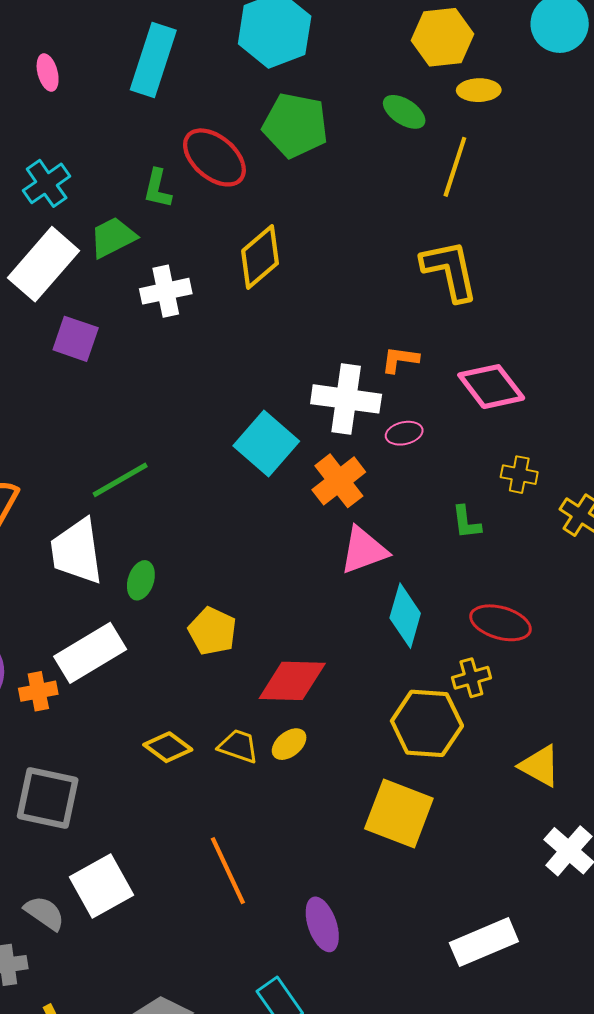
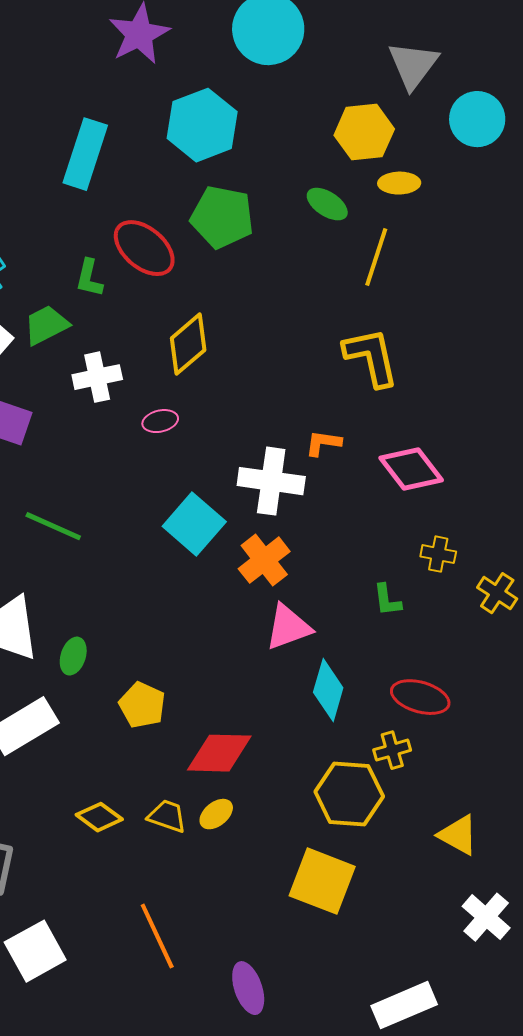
pink ellipse: (404, 433) -> (160, 421), moved
green line: (120, 480) -> (53, 526), moved, turned 54

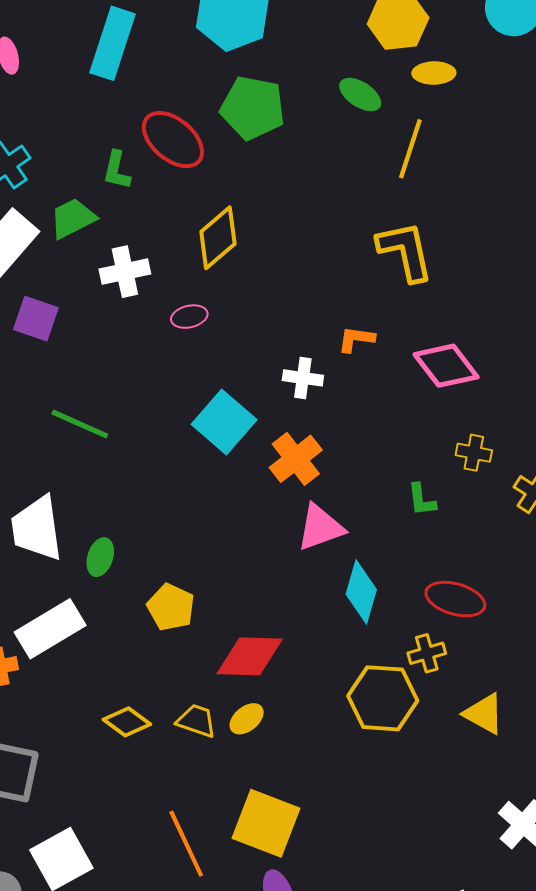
white cross: (271, 481) -> (303, 378), size x0.6
yellow triangle: (458, 835) -> (484, 714), moved
yellow square: (322, 881) -> (266, 823), moved

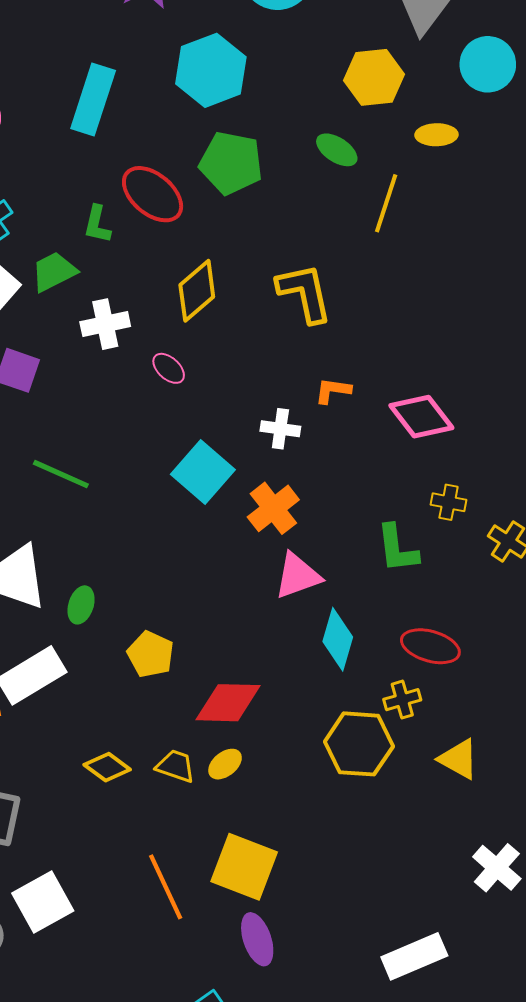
yellow ellipse: (434, 73) -> (436, 135), moved
yellow L-shape: (405, 251) -> (305, 293), moved
pink ellipse: (189, 317) -> (169, 368), turned 56
green L-shape: (422, 500) -> (397, 549), size x1.5

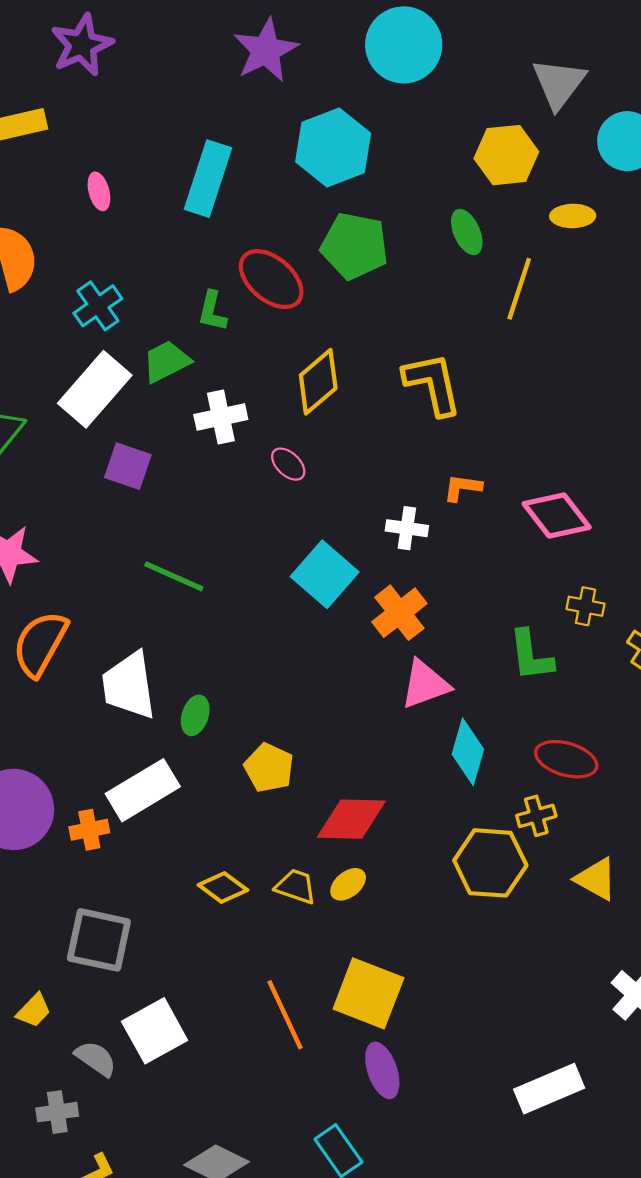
green ellipse: (337, 150) -> (467, 232), turned 33

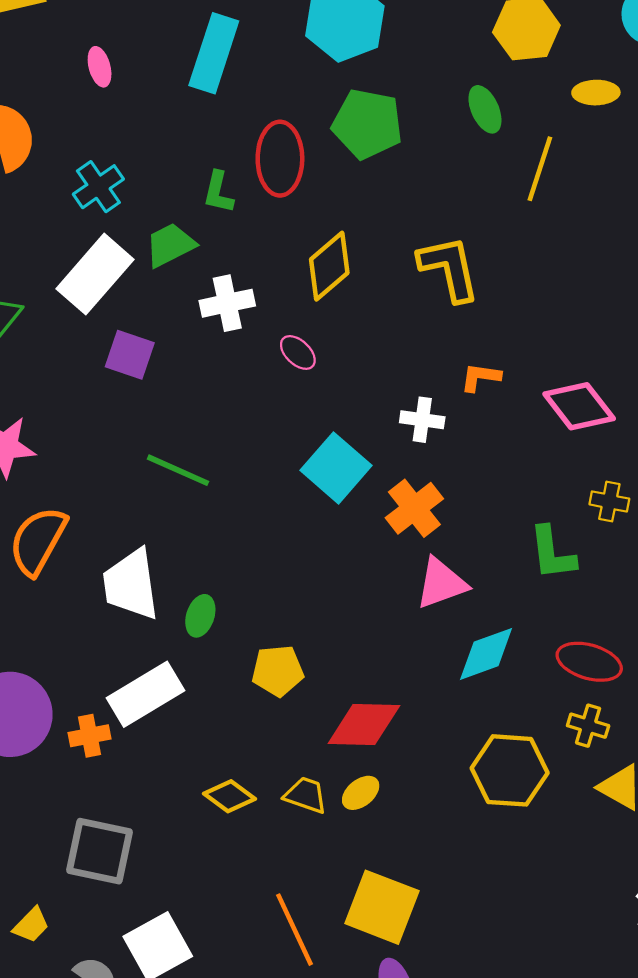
red ellipse: (271, 279) -> (280, 159), turned 50
cyan diamond: (468, 752) -> (486, 654), turned 54
yellow pentagon: (269, 768) -> (278, 671), turned -30
yellow cross: (536, 816) -> (588, 726), moved, turned 33

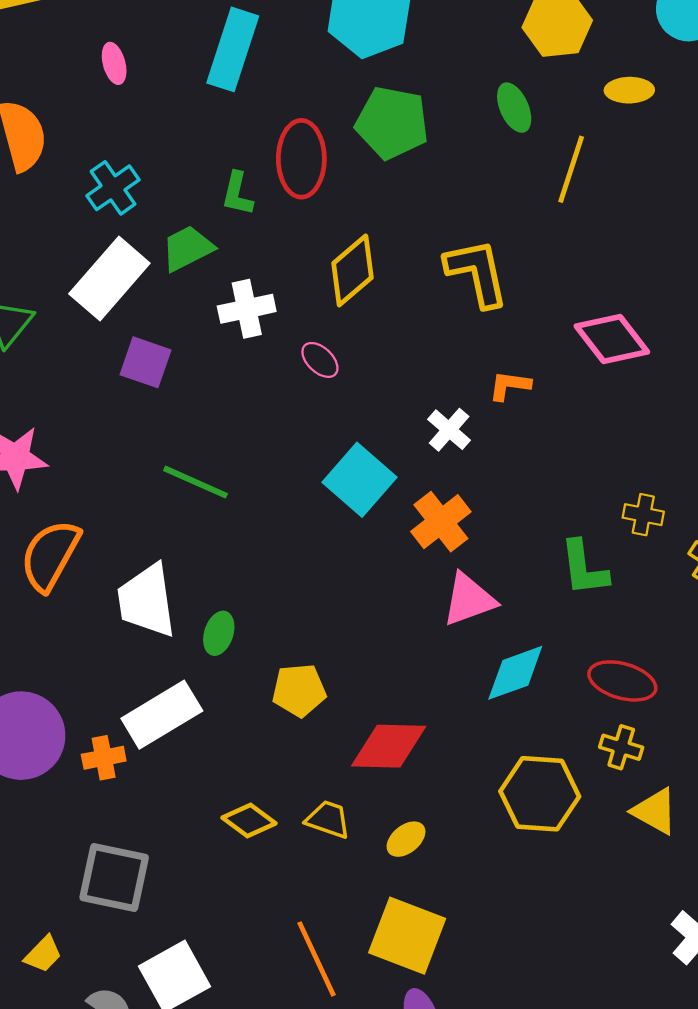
pink diamond: (579, 406) -> (612, 339), moved
white cross: (422, 420) -> (449, 430), turned 33
yellow ellipse: (361, 793) -> (406, 839), moved

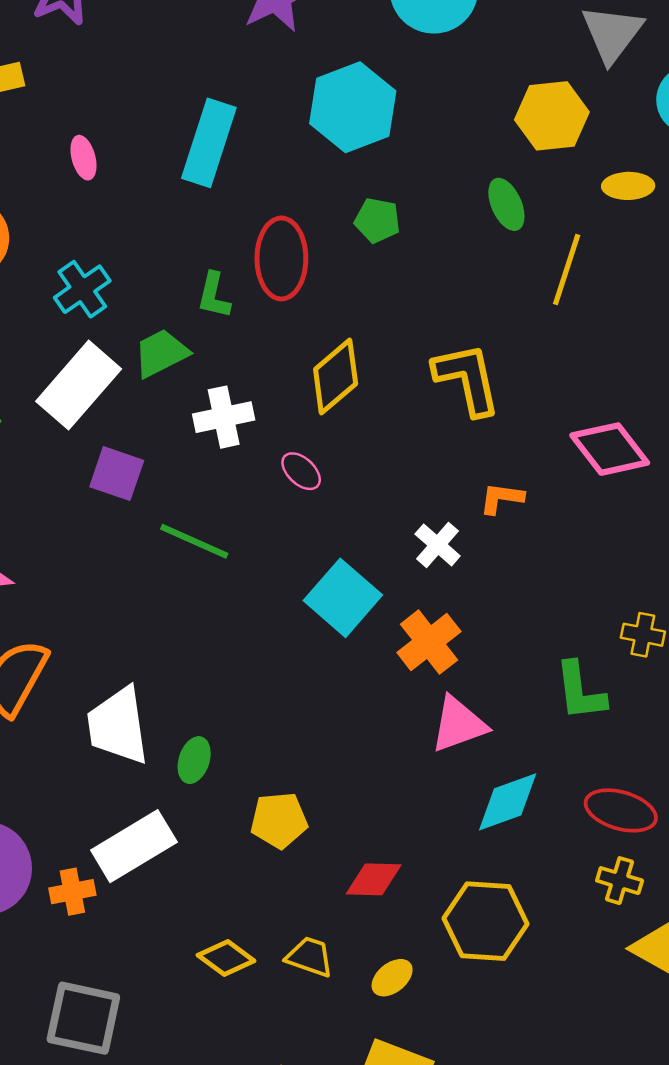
green pentagon: (392, 123) -> (377, 220), size x0.6
green line: (196, 482) -> (194, 541), moved
red diamond: (389, 746) -> (374, 879), size x0.7
yellow hexagon: (540, 794) -> (486, 921), moved

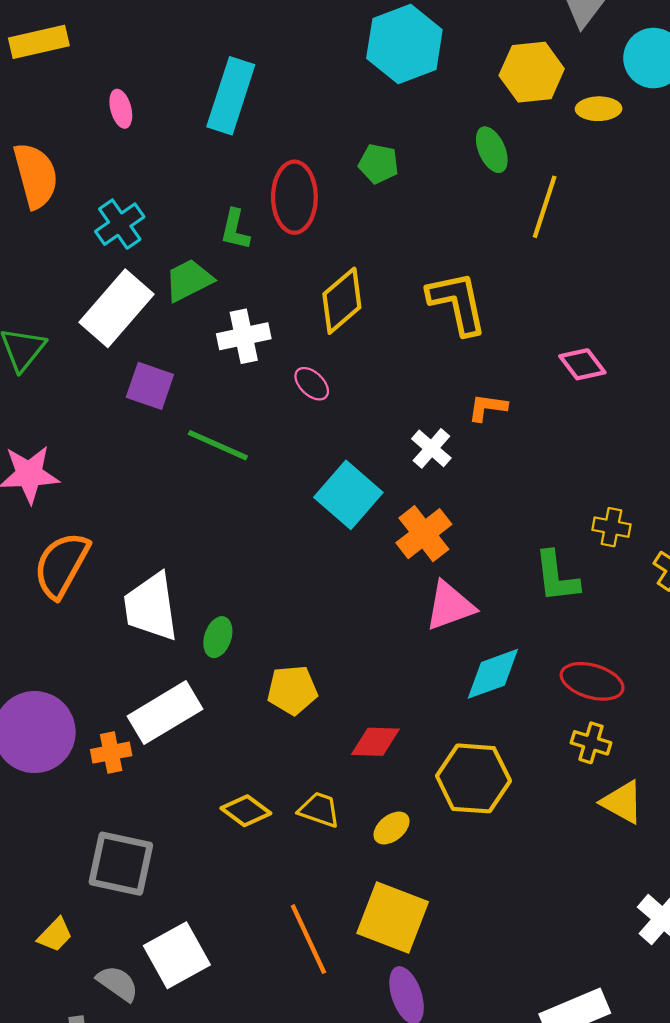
cyan hexagon: (353, 107) -> (404, 44), moved
yellow ellipse: (628, 186) -> (599, 109), moved
pink diamond: (610, 449) -> (582, 364), size x0.7

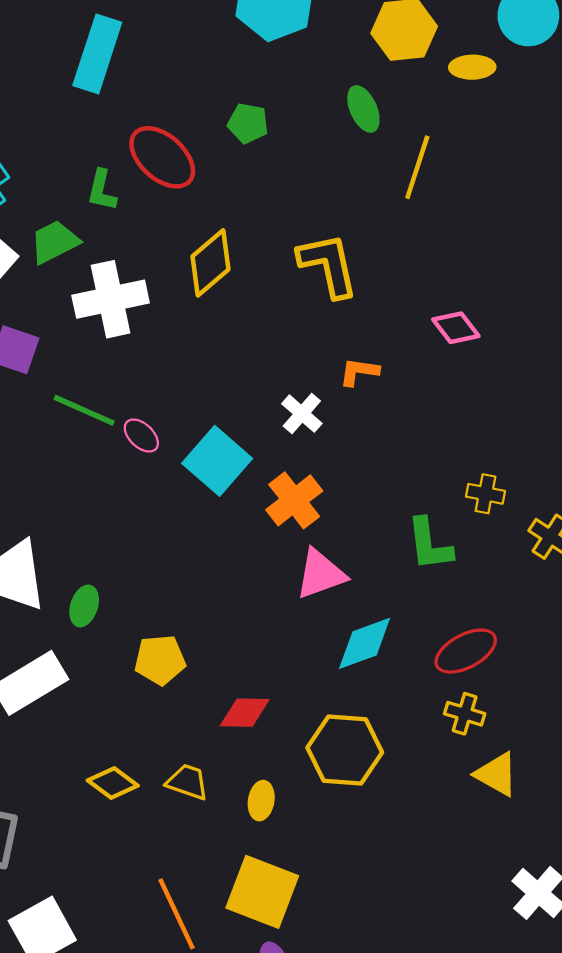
red ellipse: (294, 197) -> (162, 157), turned -48
white cross: (244, 336) -> (111, 299), size x1.4
pink ellipse: (312, 384) -> (141, 436), moved
red ellipse: (592, 681) -> (466, 651), turned -44
yellow ellipse: (391, 828) -> (261, 801), turned -42

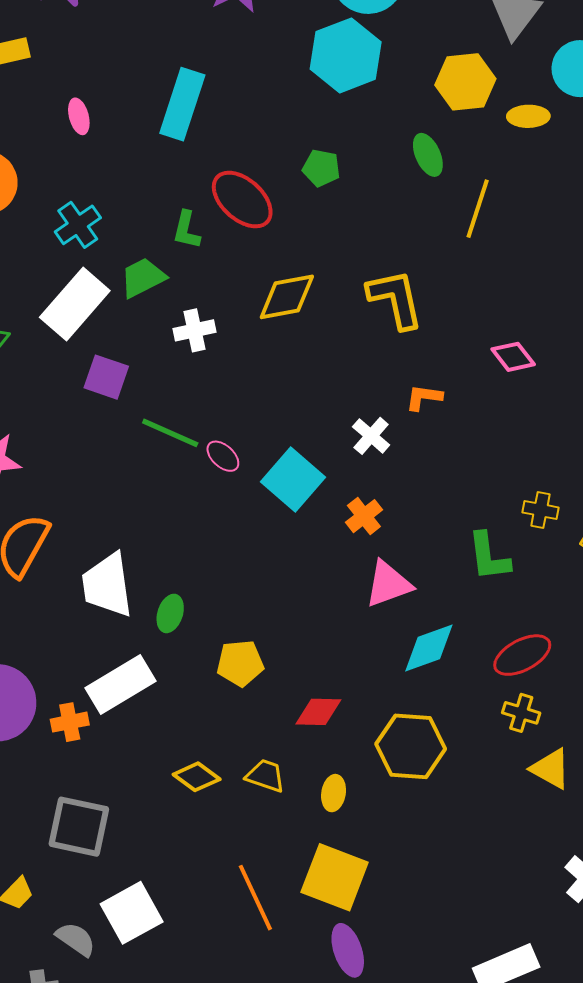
yellow diamond: (211, 263) -> (287, 297), turned 30
white cross: (111, 299) -> (195, 330), size x0.6
orange cross: (294, 500) -> (364, 516), size x0.7

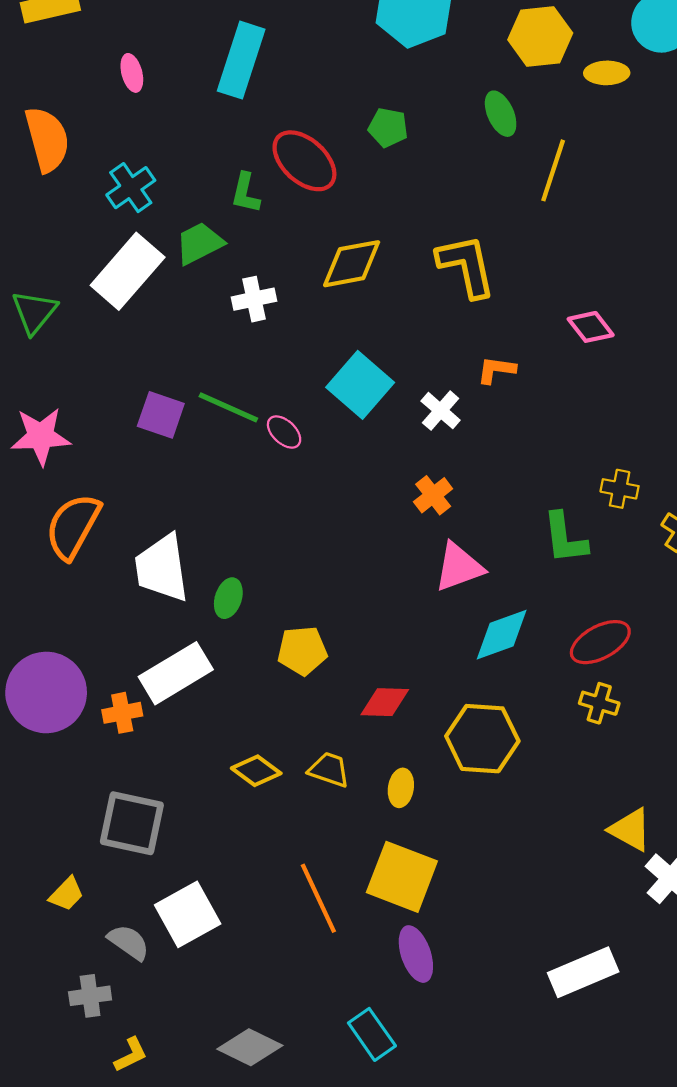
purple square: (106, 377) -> (161, 415), moved
cyan square: (293, 480) -> (360, 385), moved
yellow triangle: (551, 769) -> (630, 830), moved

